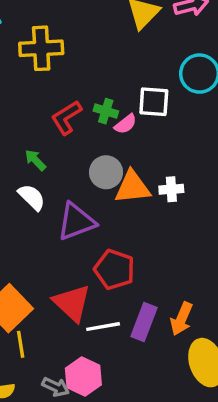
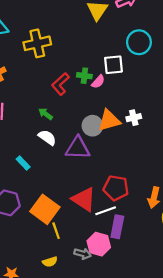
gray circle: (106, 172) -> (92, 126), moved
purple triangle: (76, 222) -> (78, 148), turned 32
red pentagon: (114, 269) -> (116, 188), moved
purple rectangle: (144, 322) -> (117, 227), moved

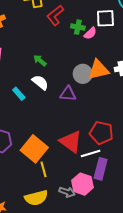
red L-shape: (60, 84) -> (55, 15), moved
purple triangle: (78, 148) -> (68, 94), size x0.7
cyan rectangle: (23, 163) -> (19, 94), moved
yellow semicircle: (50, 262) -> (36, 198), size x1.6

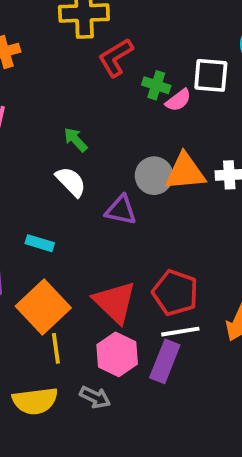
cyan rectangle: (19, 94) -> (40, 243), moved, turned -40
white line: (91, 153) -> (180, 332), moved
pink hexagon: (82, 184) -> (117, 354), moved

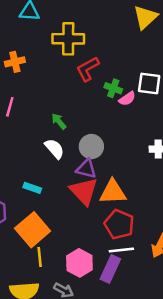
orange triangle: (185, 172) -> (113, 192), moved
gray circle: (154, 176) -> (91, 147), moved
red triangle: (115, 302) -> (84, 191), moved

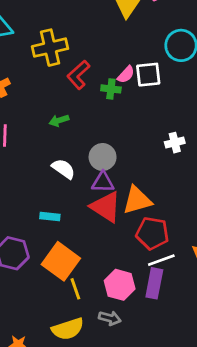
pink semicircle: (127, 99) -> (126, 75), moved
green arrow: (59, 121) -> (59, 120), moved, turned -54

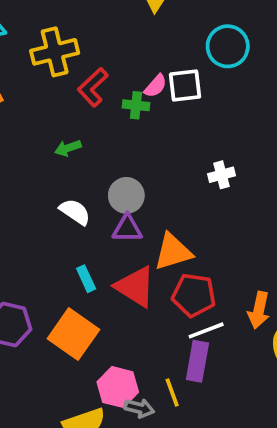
red triangle: (106, 207) -> (135, 287), moved
cyan rectangle: (50, 217) -> (86, 279), moved, turned 60
pink hexagon: (120, 285) -> (118, 387), moved
yellow line: (75, 289) -> (172, 392), moved

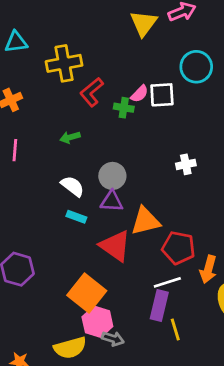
cyan rectangle: (86, 279) -> (76, 217), moved, turned -48
red pentagon: (194, 295) -> (179, 248), moved
orange square: (73, 334) -> (87, 293), moved
yellow line: (172, 392) -> (175, 329), moved

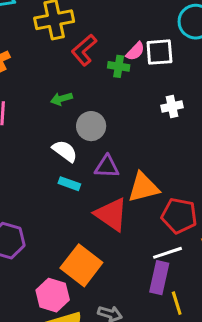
white cross: (186, 164) -> (172, 107), moved
gray circle: (112, 176) -> (91, 126), moved
pink hexagon: (97, 322) -> (53, 295), moved

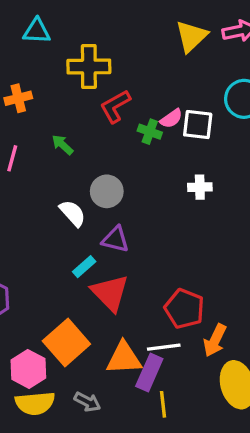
green arrow: (61, 99) -> (63, 145), moved, turned 48
cyan rectangle: (69, 184) -> (84, 267), moved, turned -72
orange triangle: (143, 187) -> (124, 358), moved

